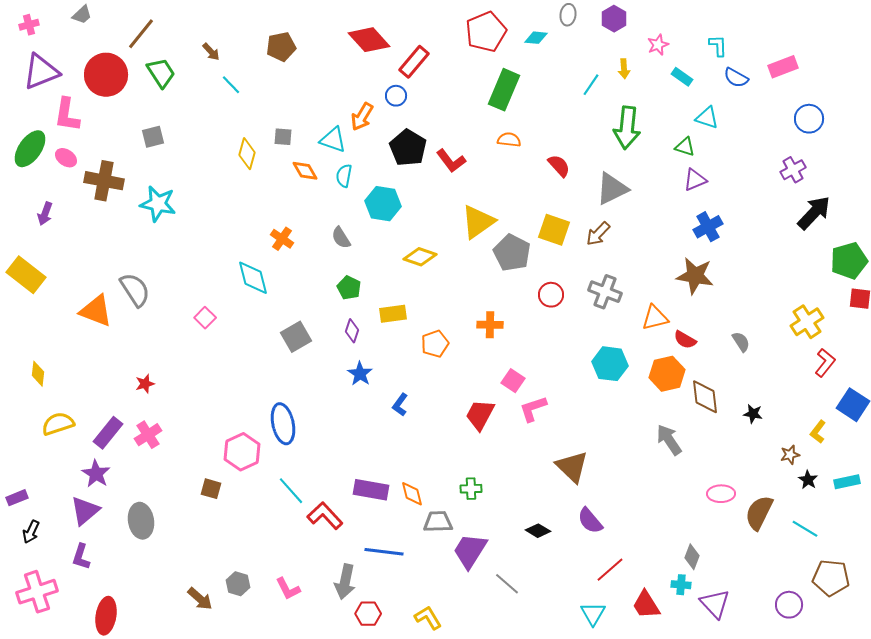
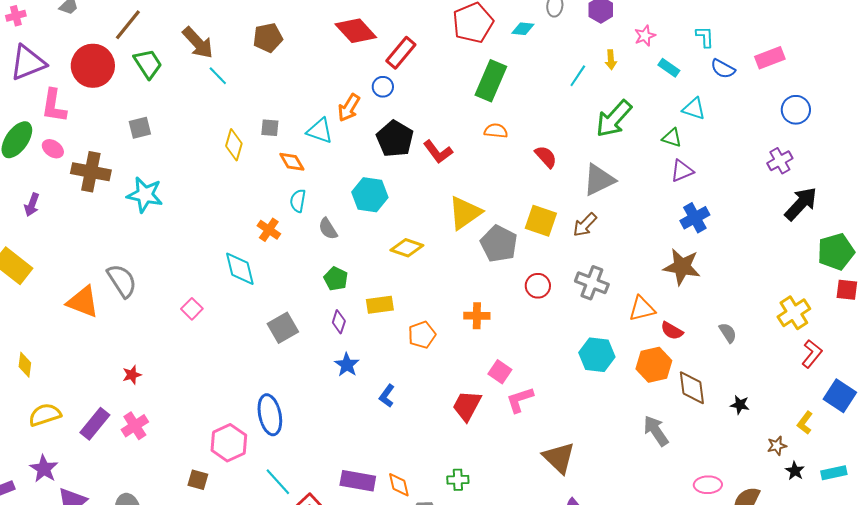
brown arrow: (211, 52) -> (198, 43), size x1.8
green arrow: (627, 128) -> (614, 119), turned 36
cyan semicircle: (344, 176) -> (298, 201), moved
purple star: (96, 474) -> (44, 469), moved

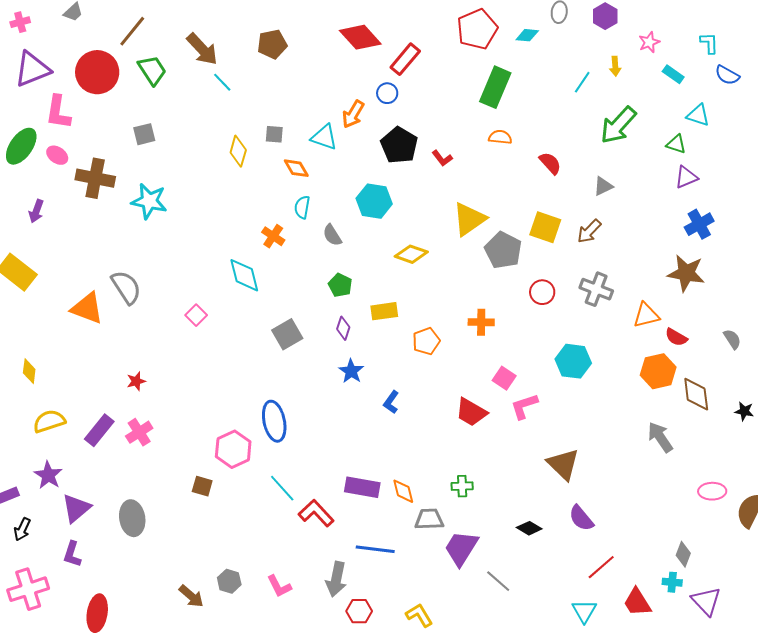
red L-shape: (438, 152) -> (442, 158), size x0.7
gray triangle: (599, 180) -> (603, 186), size x0.6
cyan hexagon: (597, 355) -> (573, 361), moved
red trapezoid: (467, 406) -> (471, 412), turned -88

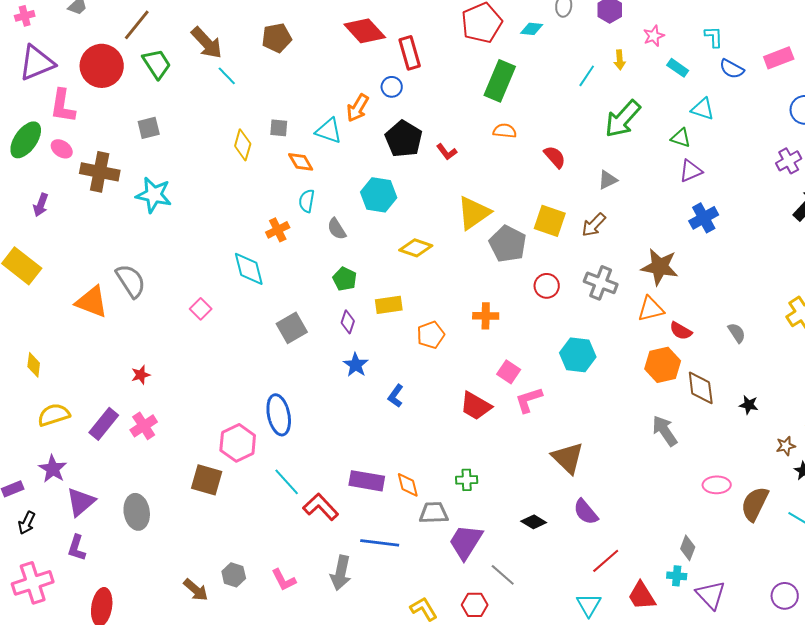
red rectangle: (405, 59) -> (410, 53), turned -56
orange cross: (273, 236) -> (278, 230), turned 30
brown star: (686, 273) -> (660, 267), moved
brown square: (202, 486) -> (207, 480), size x1.5
red hexagon: (359, 611) -> (475, 605), moved

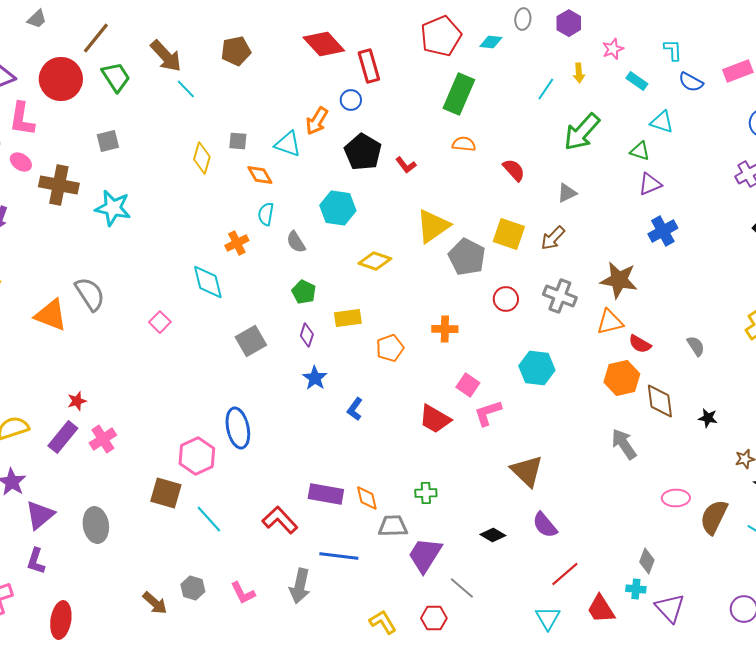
red star: (141, 375) -> (77, 401), moved
cyan line: (287, 482) -> (209, 519), moved

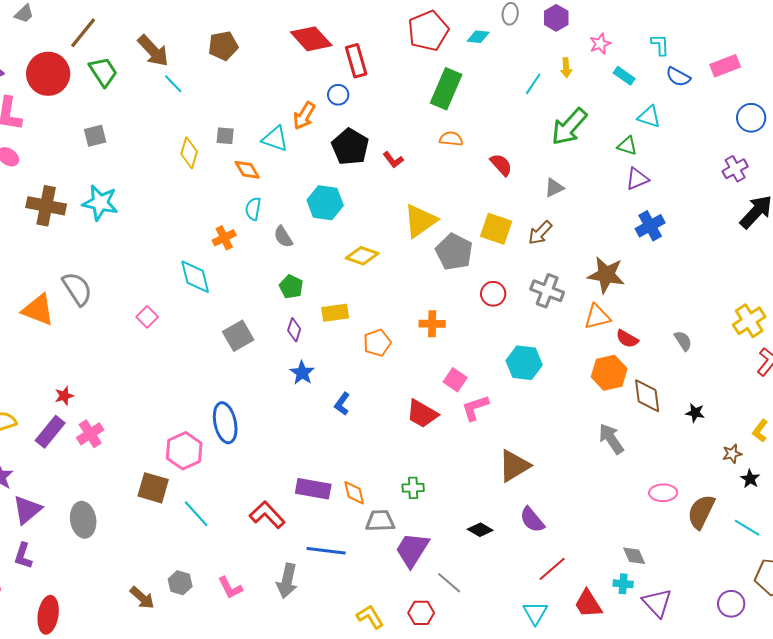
brown cross: (59, 185) -> (46, 206), moved
brown triangle: (527, 471) -> (514, 466), turned 45
gray diamond: (647, 561) -> (634, 556), turned -45

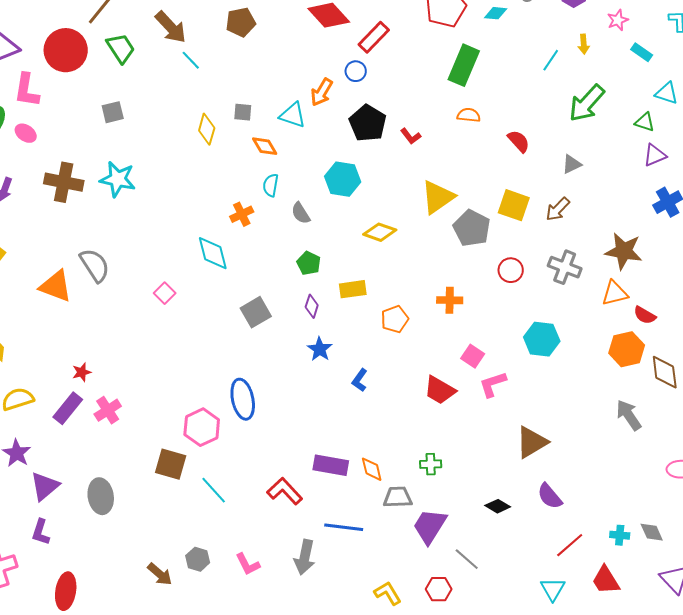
red rectangle: (356, 61) -> (374, 37), turned 60
cyan cross: (623, 584) -> (620, 535), moved

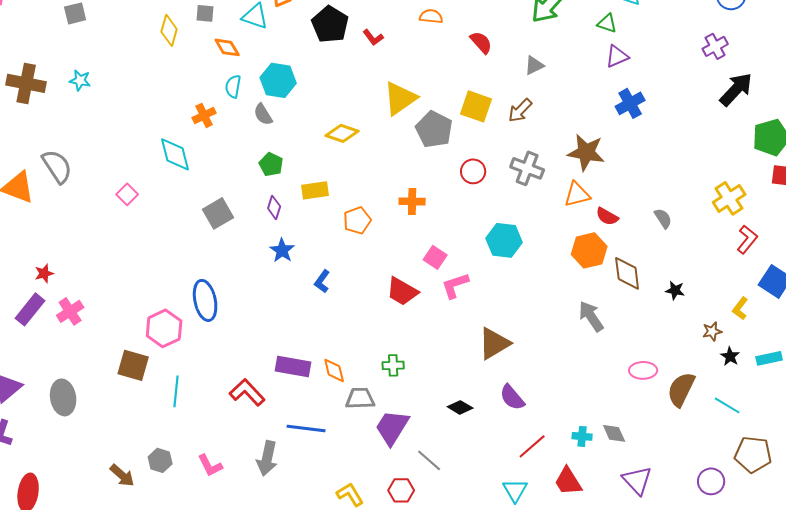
cyan star: (118, 179) -> (80, 80), size x0.6
cyan hexagon: (343, 179) -> (278, 80), moved
cyan line: (214, 490) -> (176, 391), turned 48

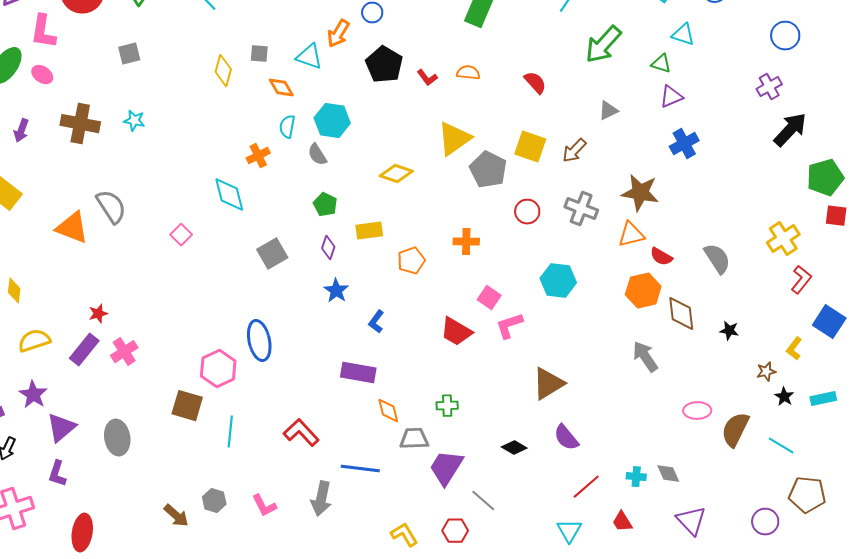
orange semicircle: (431, 16) -> (468, 73), moved
gray triangle: (534, 65) -> (608, 111), moved
gray semicircle: (663, 218) -> (717, 259), size x1.5
purple rectangle: (293, 366) -> (358, 373), moved
red trapezoid: (568, 481) -> (622, 522), size x0.7

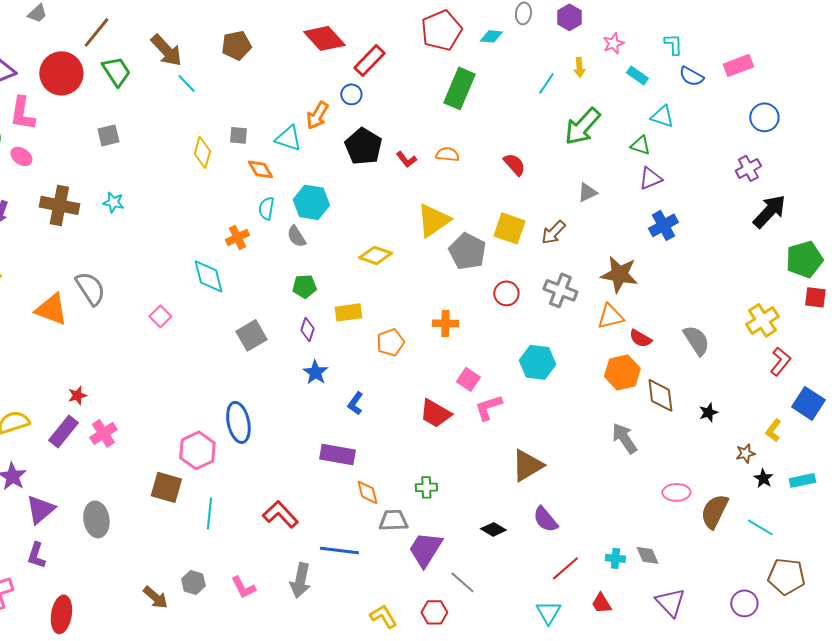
green pentagon: (325, 205) -> (304, 286), turned -30
black star: (729, 331) -> (708, 412), turned -30

